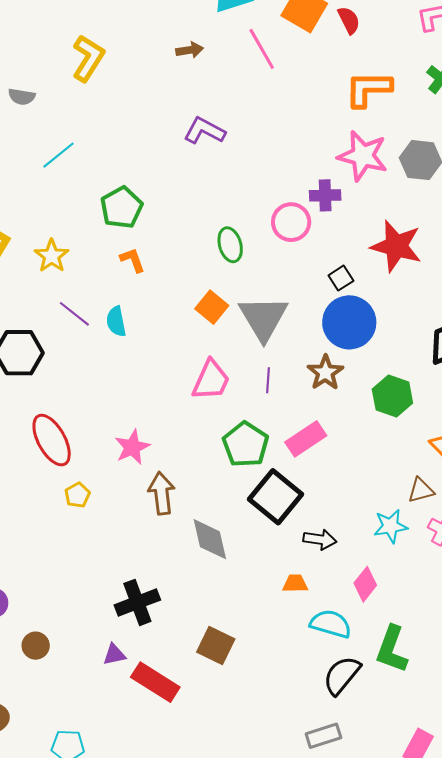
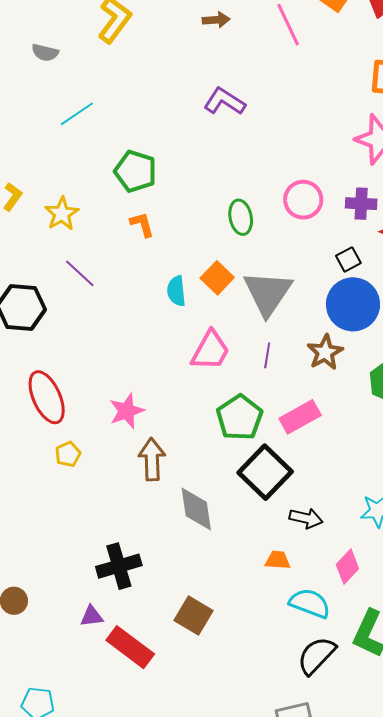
purple cross: (325, 195) -> (361, 204), moved
green pentagon: (122, 208) -> (135, 171), turned -30
cyan semicircle: (116, 321) -> (176, 291), moved

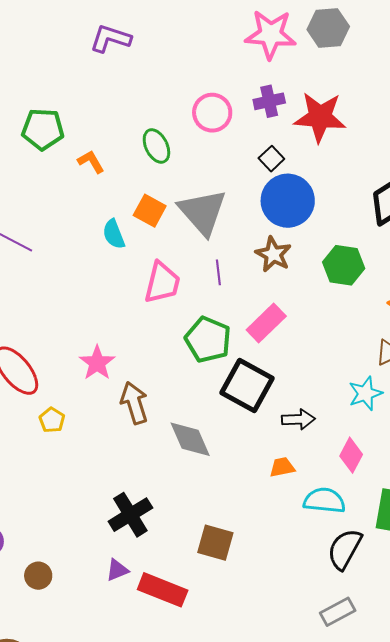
orange L-shape: (142, 224) -> (91, 162), moved

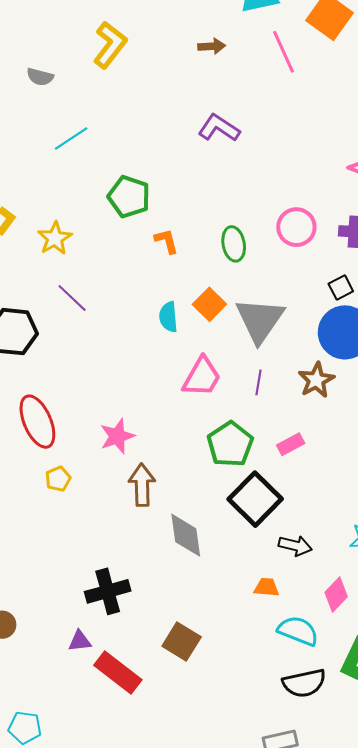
pink rectangle: (266, 323) -> (291, 444), size x0.7
black semicircle: (345, 549) -> (304, 683), turned -147

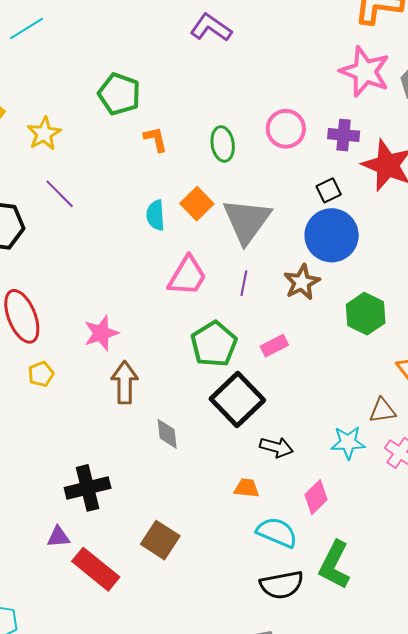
cyan line: (71, 139) -> (26, 28), moved
gray diamond: (186, 535) -> (167, 434), size x0.7

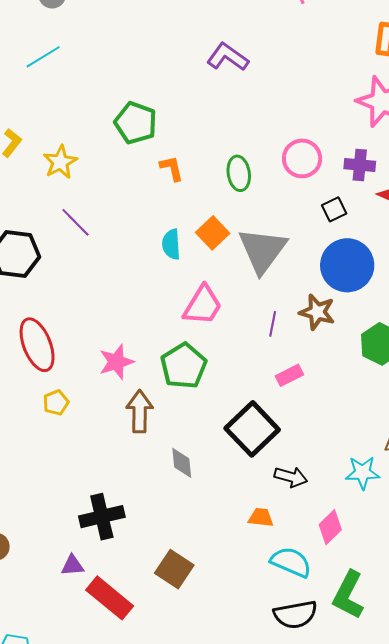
black square: (329, 190) -> (334, 209), moved
brown star: (302, 282) -> (317, 312), turned -30
purple line: (244, 283) -> (273, 324), moved
green pentagon: (214, 344) -> (184, 366), moved

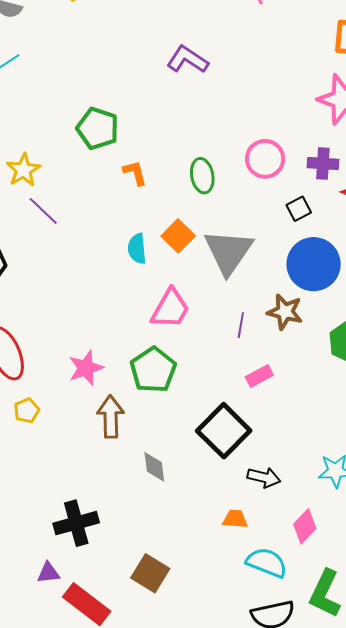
purple line: (76, 222) -> (43, 211), moved

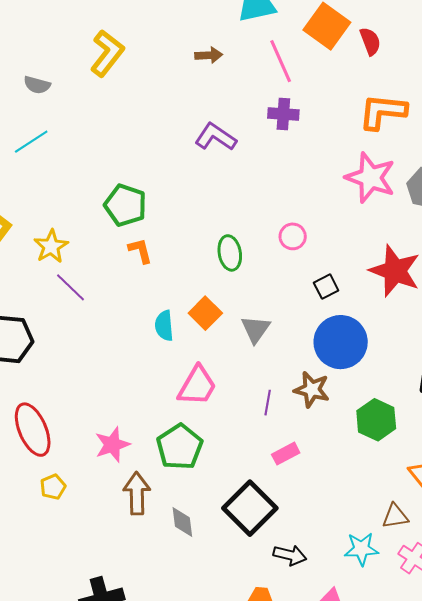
pink circle: (265, 159) -> (293, 236), size x0.7
purple cross: (323, 164) -> (283, 114), moved
orange L-shape: (135, 173) -> (140, 251), moved
gray triangle: (228, 252) -> (256, 329), size x0.6
gray diamond: (154, 467) -> (182, 522), moved

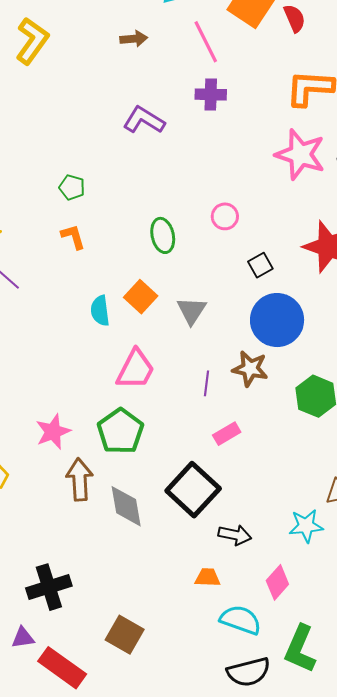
green pentagon: (125, 205) -> (72, 187), moved, size x0.6
gray diamond: (182, 522) -> (126, 506), size x1.4

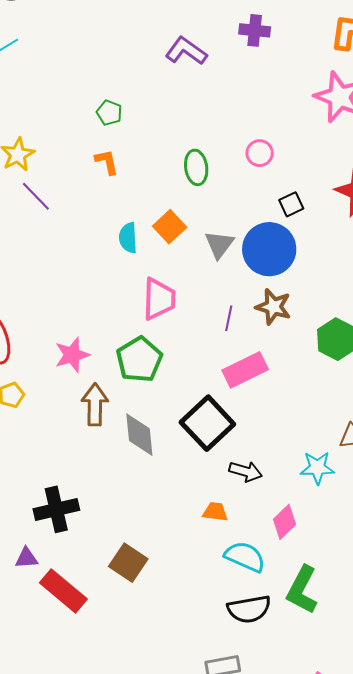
blue circle: (277, 320) -> (269, 249), moved
pink trapezoid: (136, 369) -> (159, 299), turned -30
pink rectangle: (227, 434) -> (245, 370), size x1.6

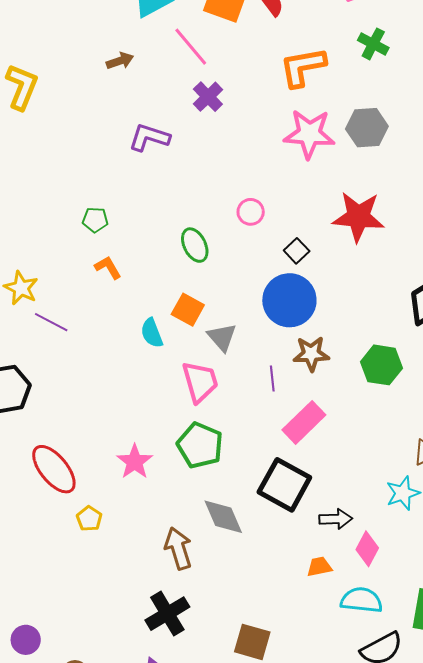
purple cross: (255, 30) -> (208, 97), turned -32
gray triangle: (219, 245) -> (222, 337), moved
brown arrow: (95, 405) -> (178, 548), moved
pink diamond: (285, 522) -> (367, 549), moved

